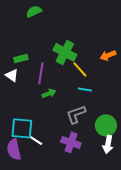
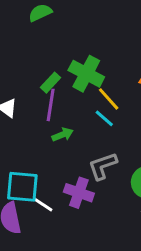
green rectangle: (21, 58) -> (51, 83), moved, turned -32
cyan line: (85, 89) -> (104, 118), moved, turned 32
purple cross: (71, 142) -> (79, 193), moved

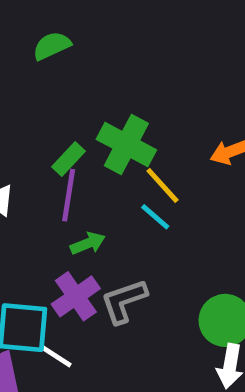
gray L-shape: (103, 166) -> (124, 301), moved
purple cross: (79, 193) -> (76, 296), moved, turned 36

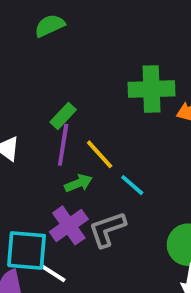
green cross: (126, 145) -> (151, 89), moved, turned -30
yellow line: (163, 185) -> (100, 154), moved
cyan line: (155, 217) -> (132, 185), moved

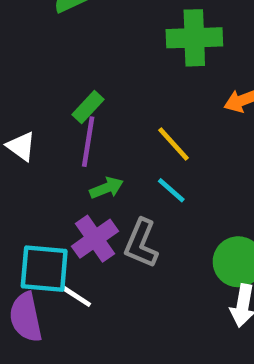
green cross: (151, 89) -> (194, 38), moved
yellow line: (100, 154) -> (174, 144), moved
gray L-shape: (107, 229) -> (141, 243), turned -48

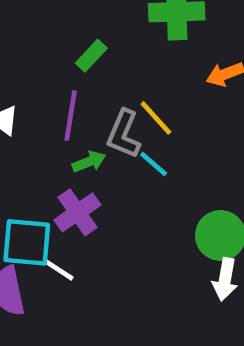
green rectangle: (88, 107) -> (91, 56), moved
gray L-shape: (141, 243) -> (124, 134), moved

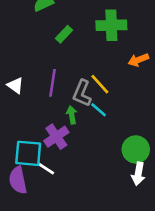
green rectangle: (91, 56) -> (64, 34), moved
green arrow: (89, 162) -> (72, 115), moved, turned -78

